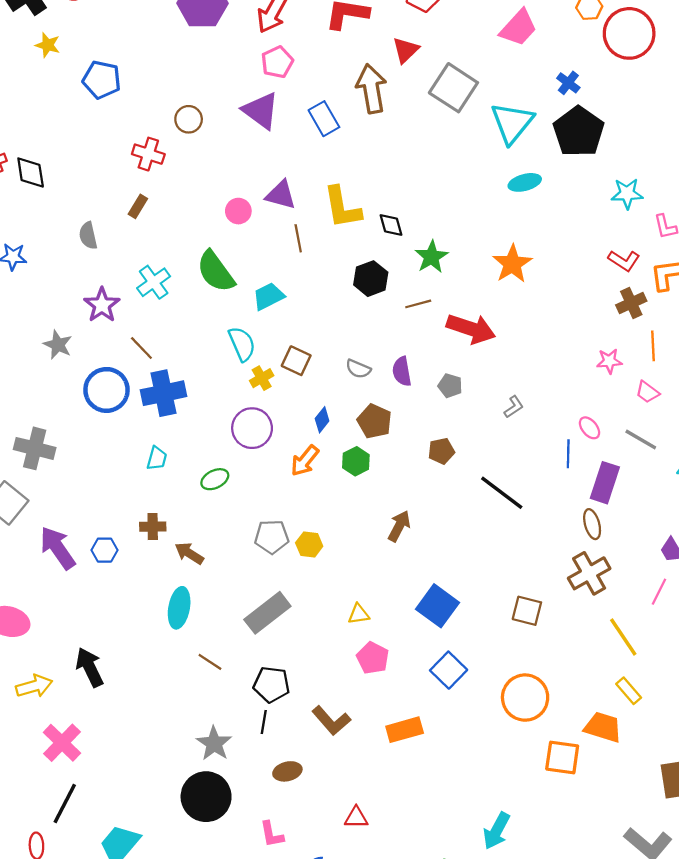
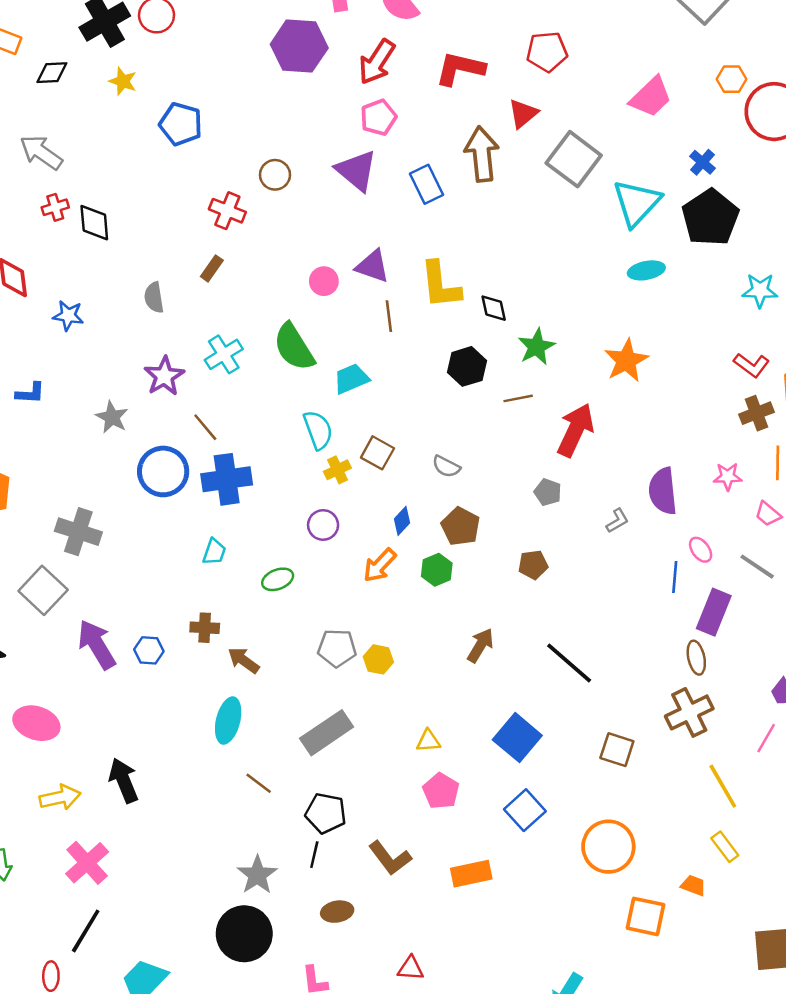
red arrow: (471, 329) -> (575, 430), turned -87
purple semicircle: (402, 371) -> (663, 491), moved, size x1.4
purple circle: (252, 428) -> (323, 525), size x0.7
black line: (502, 493) -> (569, 663), moved
orange trapezoid: (603, 727) -> (693, 885), size x0.6

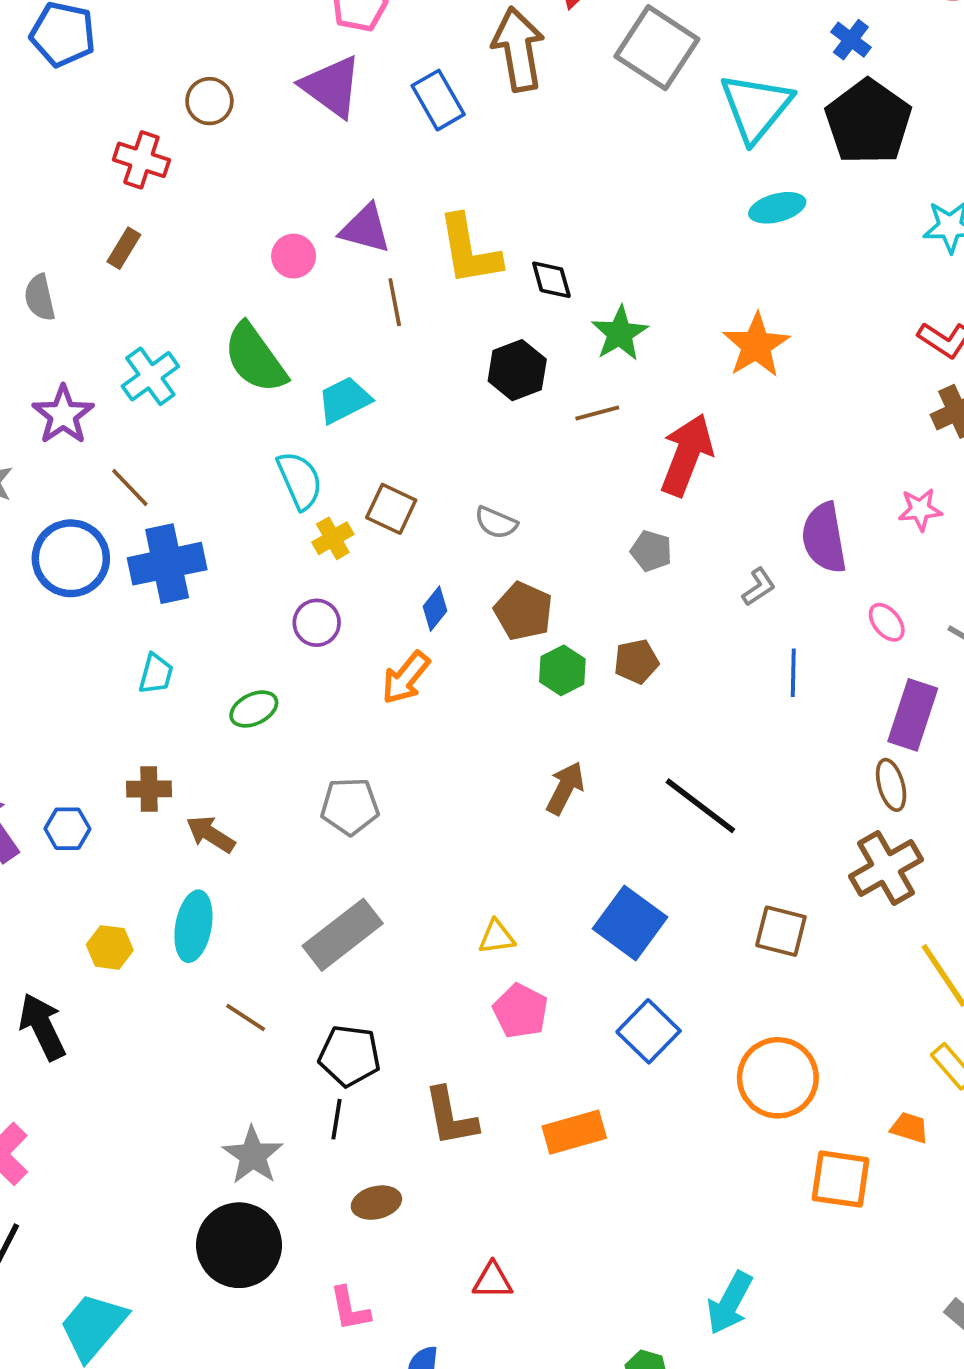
green hexagon: (437, 570) -> (562, 670), moved
blue line: (675, 577) -> (793, 673), moved
yellow hexagon: (378, 659) -> (110, 947), moved
brown L-shape: (390, 858) -> (451, 1117), turned 30

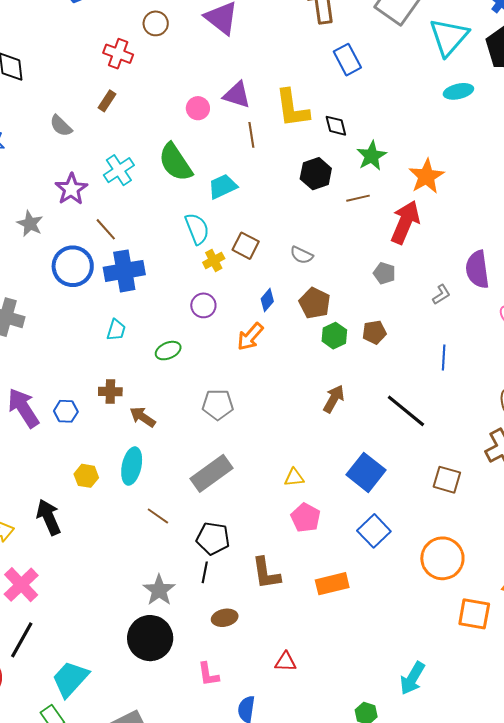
blue rectangle: (438, 100) -> (347, 60), moved
gray semicircle: (40, 298) -> (61, 126), turned -35
orange star: (756, 345) -> (426, 176), moved
blue line: (793, 673) -> (444, 358), moved

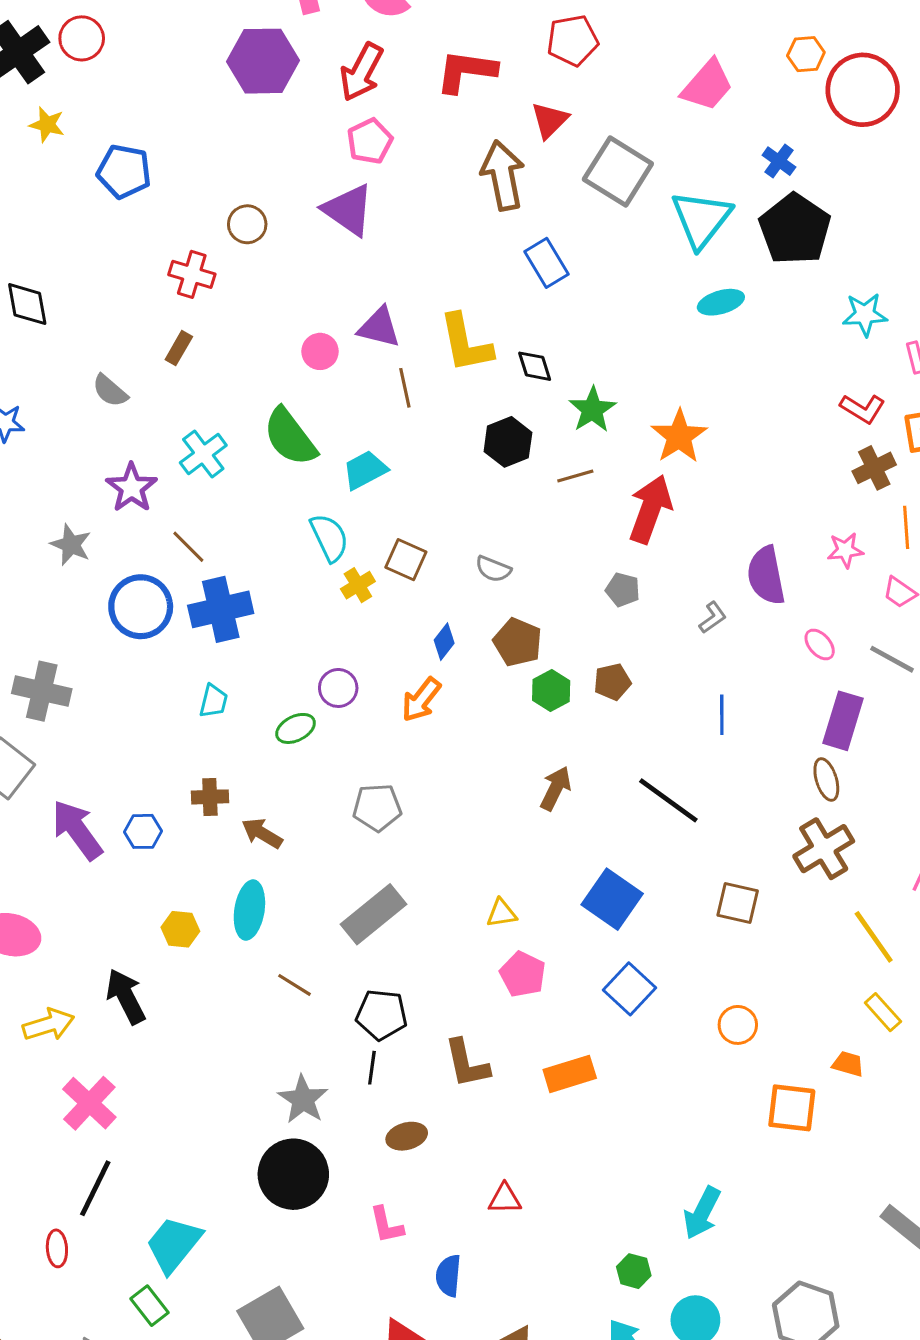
purple circle: (203, 305) -> (338, 688), moved
orange circle: (442, 558) -> (738, 1025), size x0.6

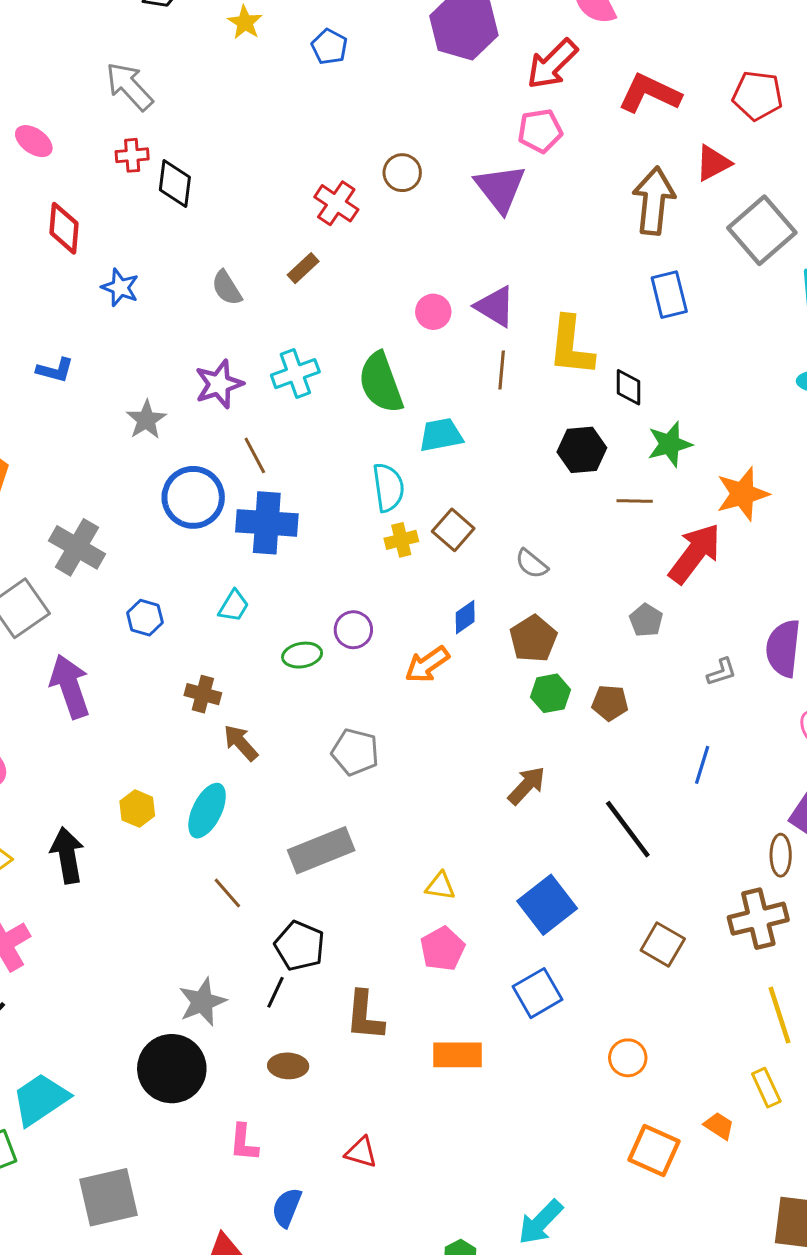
blue pentagon: (124, 171) -> (329, 47), moved, size x0.7
blue hexagon: (143, 831) -> (145, 618), moved

